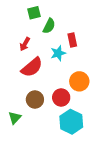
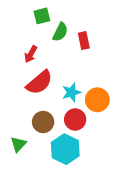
red rectangle: (72, 40) -> (84, 41), moved
cyan star: (58, 53) -> (71, 92), moved
cyan hexagon: (71, 122) -> (65, 149), moved

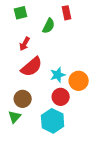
green square: (42, 16) -> (21, 13), moved
red rectangle: (84, 41) -> (67, 13), moved
brown circle: (43, 122) -> (23, 99), moved

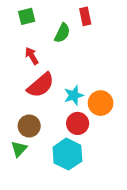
red arrow: (25, 44) -> (32, 56), turned 120

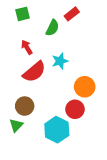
red rectangle: (85, 16) -> (72, 14), turned 64
cyan star: (74, 95) -> (60, 61), moved
red circle: (78, 123) -> (75, 109), moved

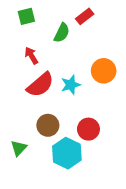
cyan star: (60, 61) -> (71, 85), moved
orange circle: (85, 87) -> (104, 71), moved
brown circle: (25, 106) -> (48, 125), moved

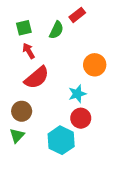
green square: (26, 16) -> (24, 28), moved
cyan star: (71, 85) -> (77, 94), moved
brown circle: (48, 125) -> (22, 111), moved

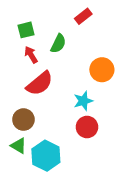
green semicircle: (56, 30) -> (58, 44), moved
green triangle: (17, 136) -> (18, 146), turned -42
cyan hexagon: (61, 140) -> (46, 156), moved

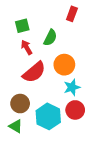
red rectangle: (83, 16) -> (72, 14), turned -32
orange circle: (102, 70) -> (64, 65), moved
cyan hexagon: (46, 156) -> (48, 116), moved

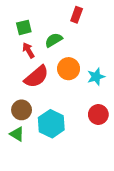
green semicircle: (50, 38) -> (54, 40), turned -147
cyan star: (72, 87) -> (96, 77), moved
red circle: (75, 110) -> (98, 115), moved

